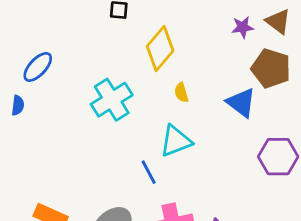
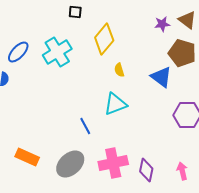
cyan cross: (112, 100) -> (57, 52), moved
blue line: (149, 172) -> (85, 126), moved

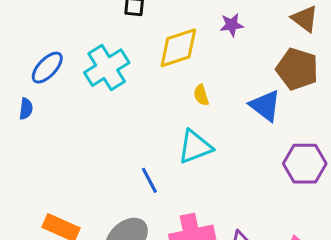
purple star: (162, 24) -> (232, 25), moved
yellow diamond: (104, 39) -> (178, 48), turned 32

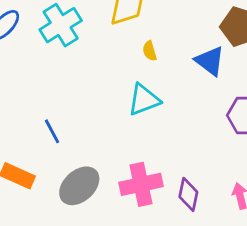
blue line: (149, 180) -> (52, 131), moved

